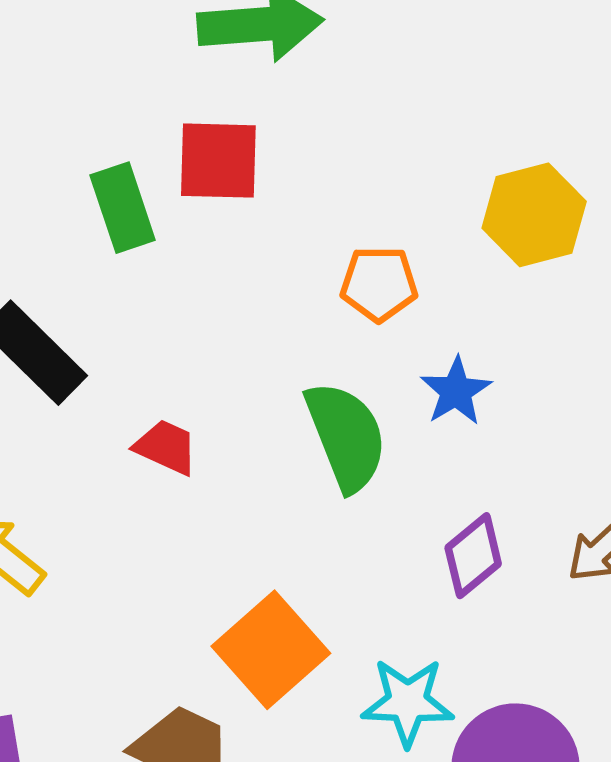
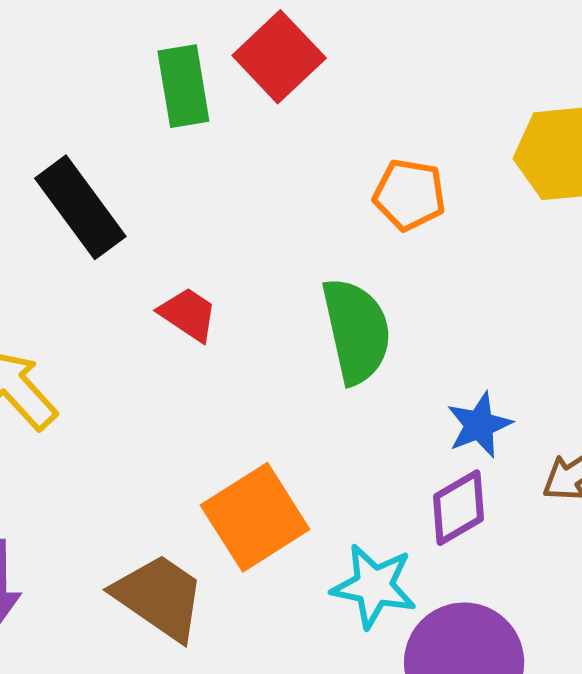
red square: (218, 161) -> (279, 57), turned 36
blue star: (456, 391) -> (479, 425), moved
purple diamond: (473, 556) -> (459, 508), moved

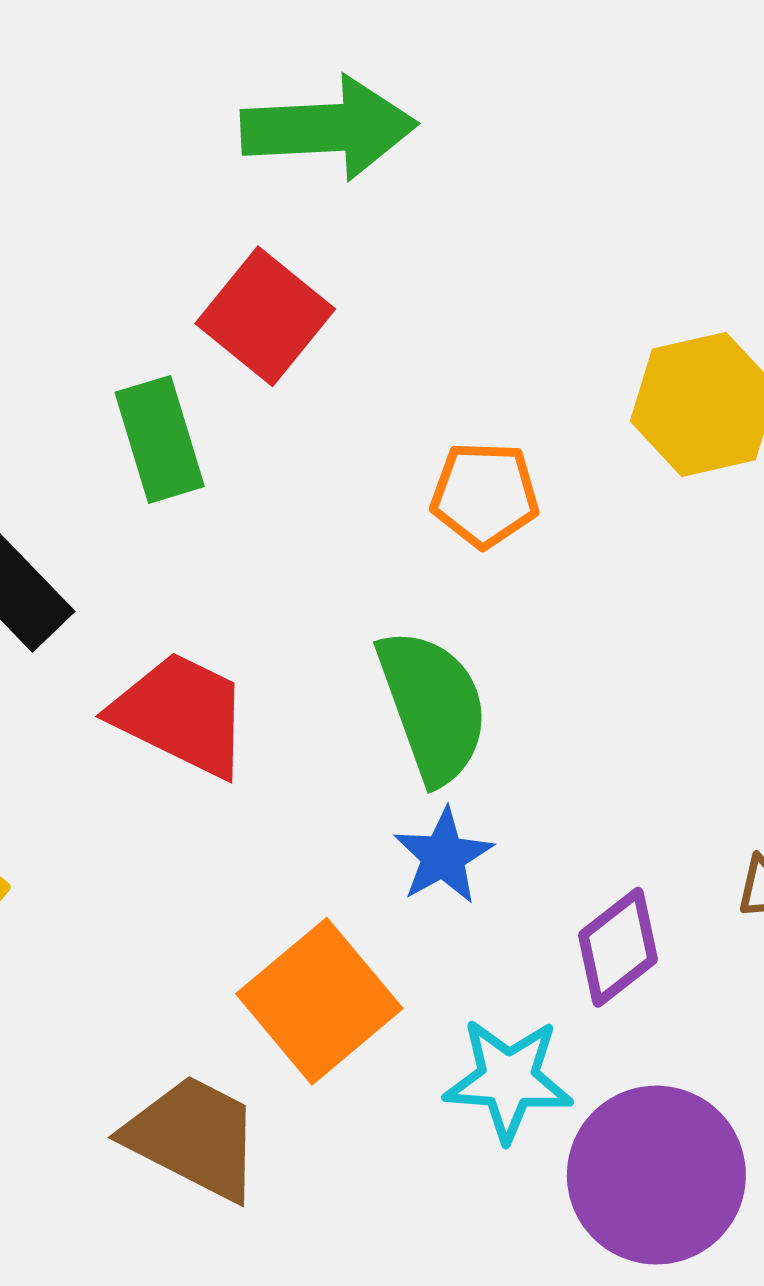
green rectangle: (183, 86) -> (160, 439), moved
red trapezoid: (188, 314) -> (181, 714), size x1.6
blue star: (479, 425) -> (443, 856), moved

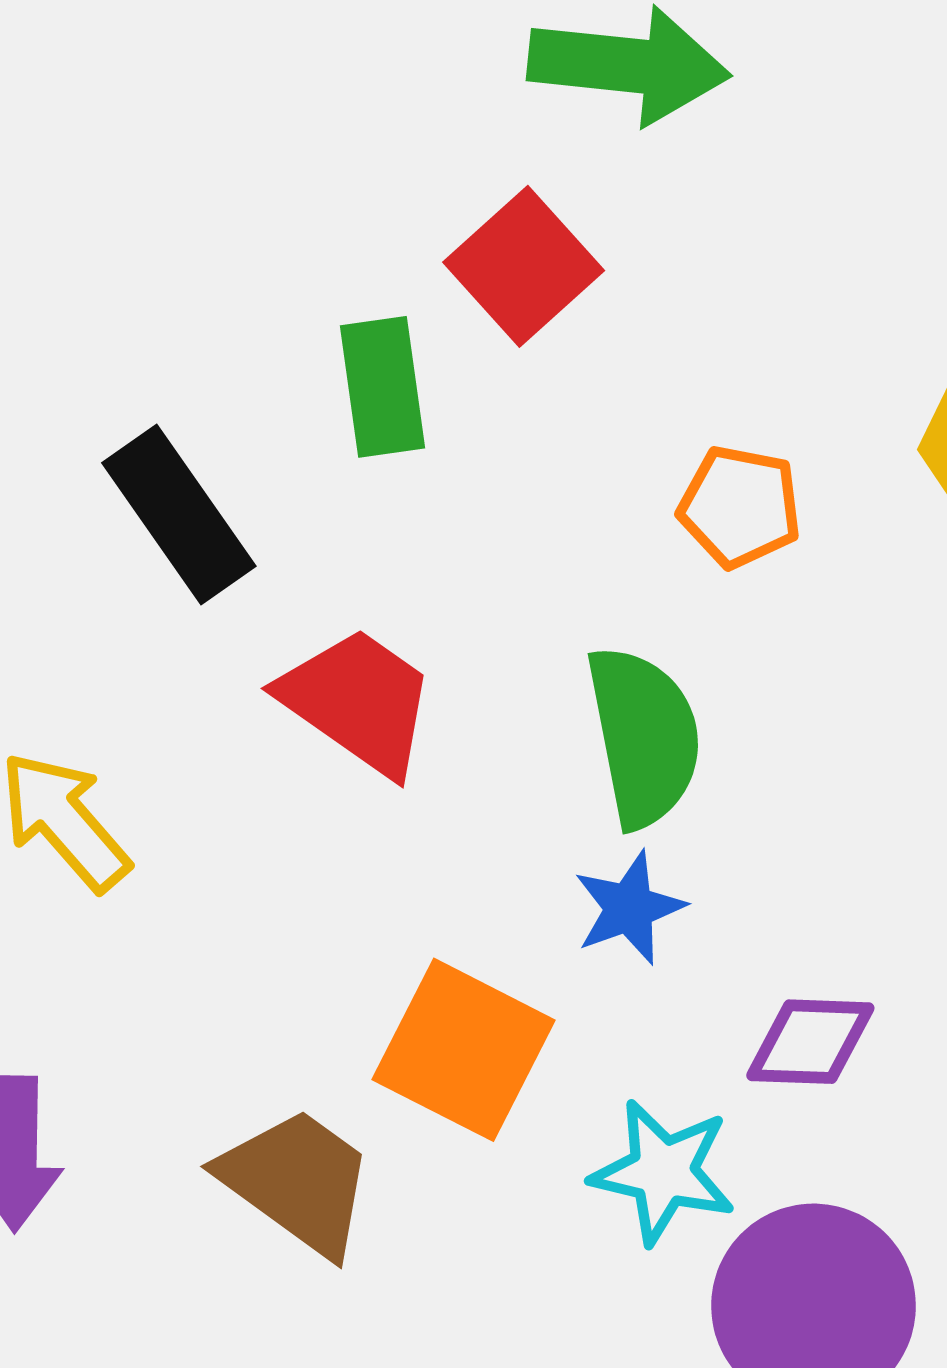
purple diamond: (618, 947) -> (810, 1042), turned 31
orange square: (319, 1001) -> (464, 1050), turned -32

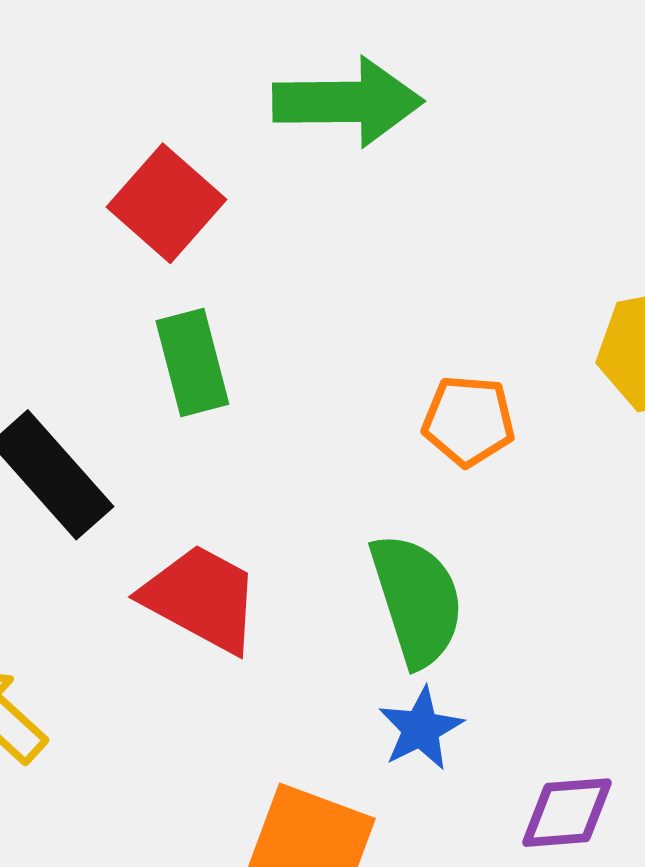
red square: (524, 266) -> (167, 203), moved

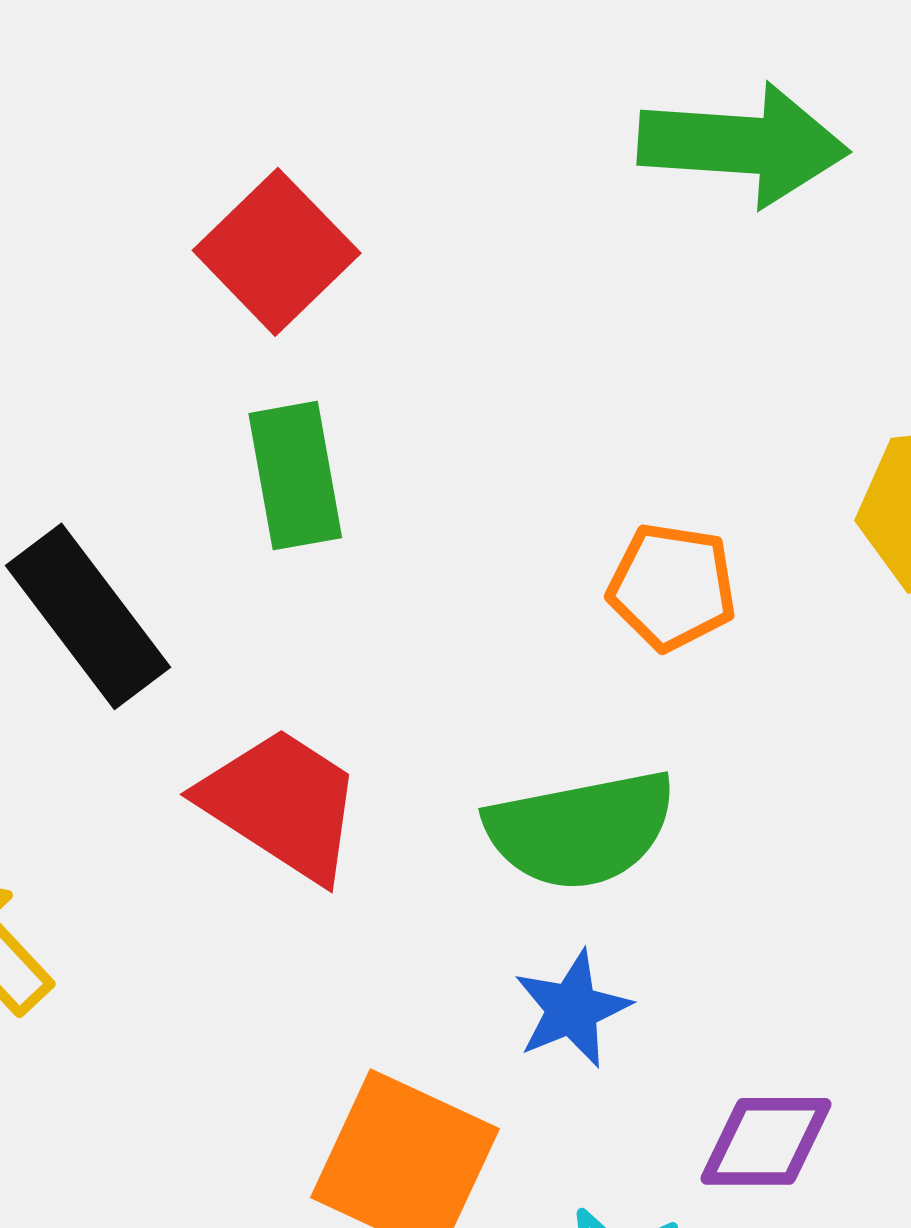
green arrow: (348, 102) -> (743, 145), moved
green semicircle: (417, 600) -> (581, 830), turned 92

